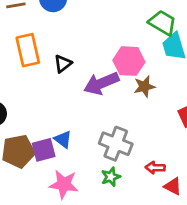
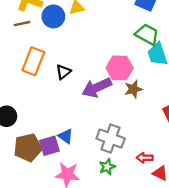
orange rectangle: (28, 50) -> (33, 61), turned 36

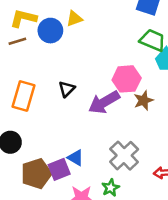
orange rectangle: (33, 61) -> (23, 96), moved
gray cross: (111, 138) -> (124, 156), turned 32
green star: (107, 167) -> (111, 188), moved

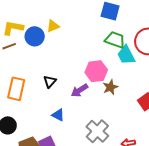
purple arrow: (104, 102) -> (79, 90), size x0.7
blue triangle: (76, 158) -> (58, 115), moved

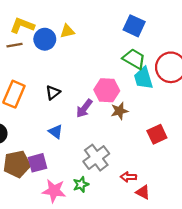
purple arrow: (79, 90) -> (84, 108), turned -30

